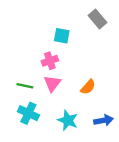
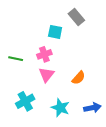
gray rectangle: (98, 19) -> (76, 17), moved
green line: (25, 86) -> (16, 59), moved
cyan cross: (28, 113) -> (25, 101), turned 36

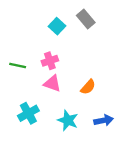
cyan square: (55, 32) -> (57, 26), moved, turned 32
pink triangle: (47, 75) -> (52, 83), turned -49

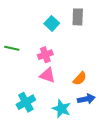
gray rectangle: (86, 19) -> (78, 17), turned 42
green line: (18, 66) -> (12, 48), moved
blue arrow: (104, 120) -> (86, 99), moved

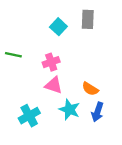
orange semicircle: (80, 78) -> (90, 89), turned 80
blue arrow: (86, 99) -> (97, 112), turned 119
cyan star: (61, 109) -> (69, 110), moved

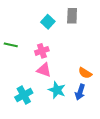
orange semicircle: (90, 89) -> (85, 73), moved

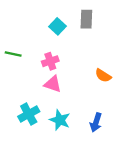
orange semicircle: (85, 73) -> (103, 76), moved
cyan star: (57, 90) -> (60, 120), moved
blue arrow: (80, 92) -> (96, 122), moved

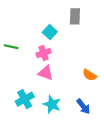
cyan square: (58, 26) -> (50, 32), moved
orange semicircle: (103, 76) -> (90, 75), moved
blue arrow: (96, 122) -> (83, 106), turned -56

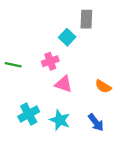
cyan square: (50, 32) -> (67, 37), moved
green line: (11, 47) -> (13, 65), moved
pink triangle: (46, 73) -> (64, 84), moved

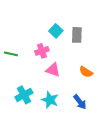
gray rectangle: (86, 19) -> (77, 35), moved

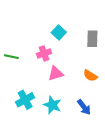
gray rectangle: (77, 35) -> (92, 39), moved
pink triangle: (53, 70) -> (56, 73), turned -35

